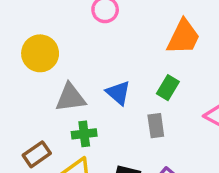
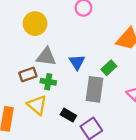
gray rectangle: (156, 126) -> (95, 89), size x1.6
brown rectangle: (37, 154) -> (28, 74), moved

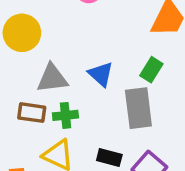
brown rectangle: (28, 74) -> (32, 113), turned 42

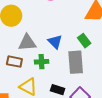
green rectangle: (151, 70) -> (84, 41), turned -72
green cross: (65, 115) -> (42, 62), moved

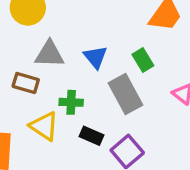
green cross: (42, 62) -> (71, 102), moved
gray rectangle: (76, 62) -> (126, 94), turned -30

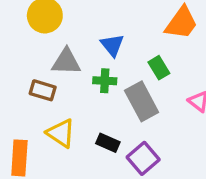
blue triangle: (95, 57) -> (112, 45), moved
green cross: (71, 102) -> (105, 81), moved

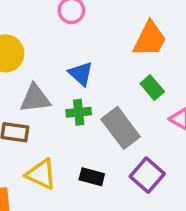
green rectangle: (159, 68) -> (152, 88), moved
purple square: (143, 158) -> (147, 175), moved

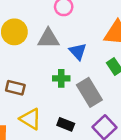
blue triangle: (81, 74) -> (78, 51), moved
gray triangle: (35, 98) -> (48, 39), moved

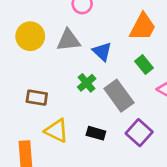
green cross: (61, 78) -> (87, 83), turned -35

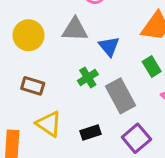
yellow circle: (30, 36) -> (29, 35), moved
black rectangle: (96, 133) -> (90, 132), turned -42

